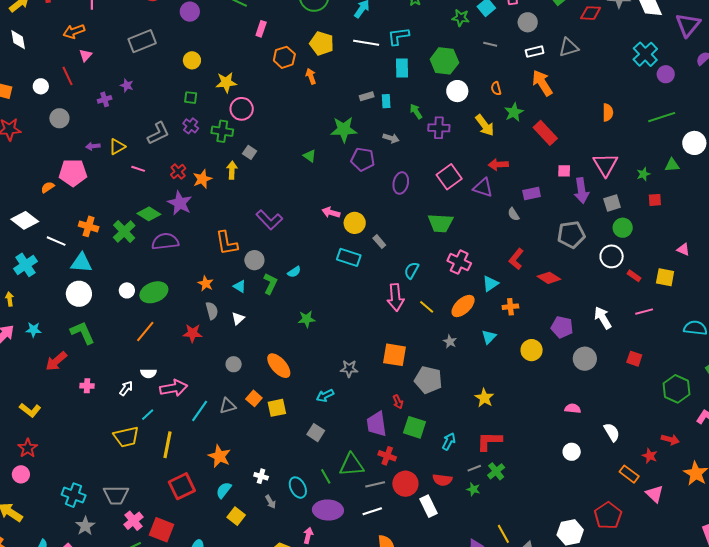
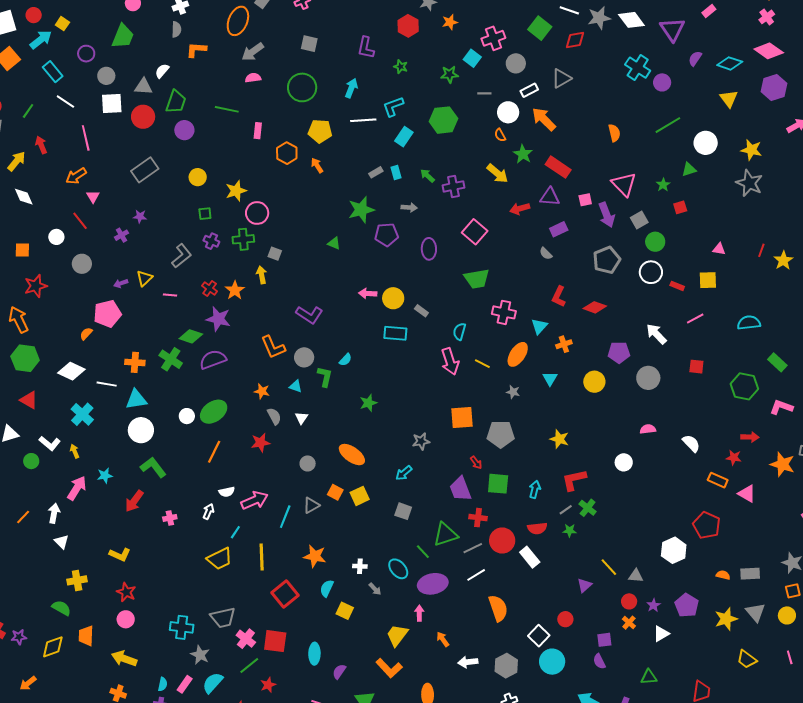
cyan rectangle: (402, 68) -> (404, 137), turned 48
white circle: (457, 91) -> (508, 112), moved
purple triangle: (483, 188) -> (550, 197), moved
white circle: (572, 452) -> (624, 462), moved

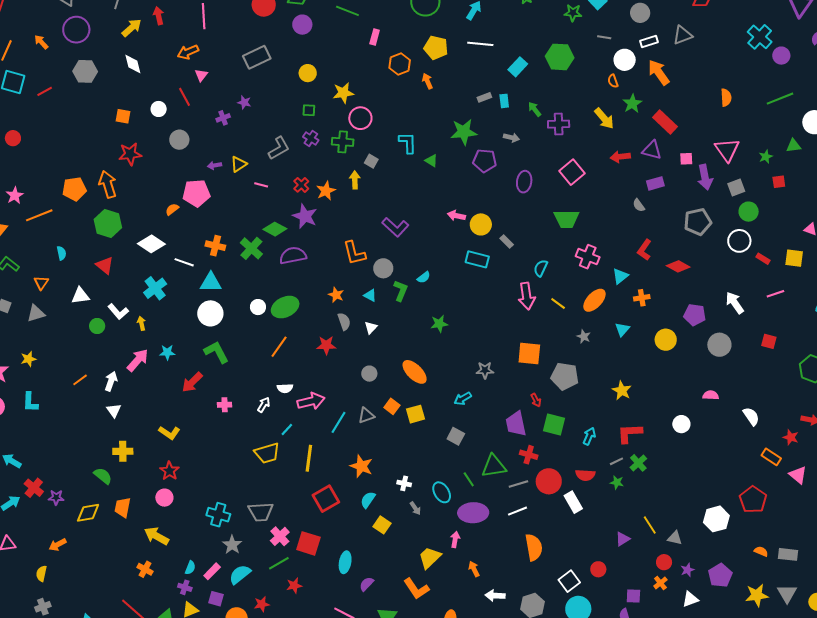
cyan L-shape: (393, 106) -> (408, 143), moved, turned 100

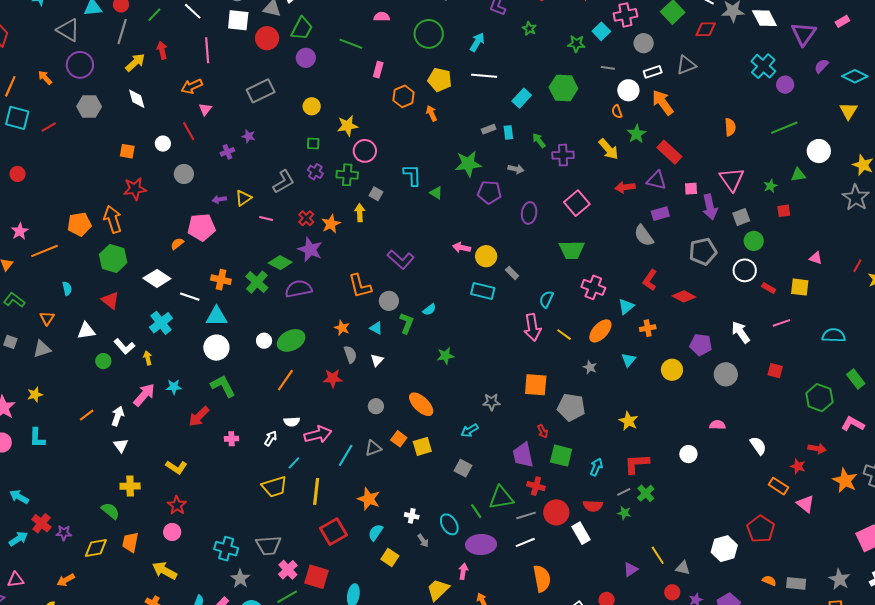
gray semicircle: (639, 205) -> (644, 236), size x1.6

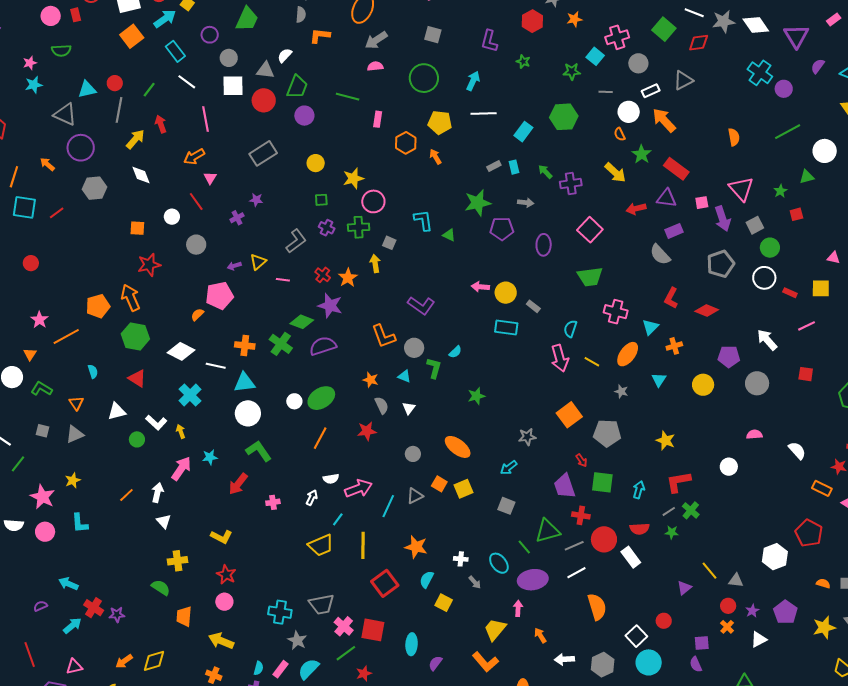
orange square: (536, 385) -> (569, 415), turned -35
yellow diamond: (96, 548) -> (154, 661), moved

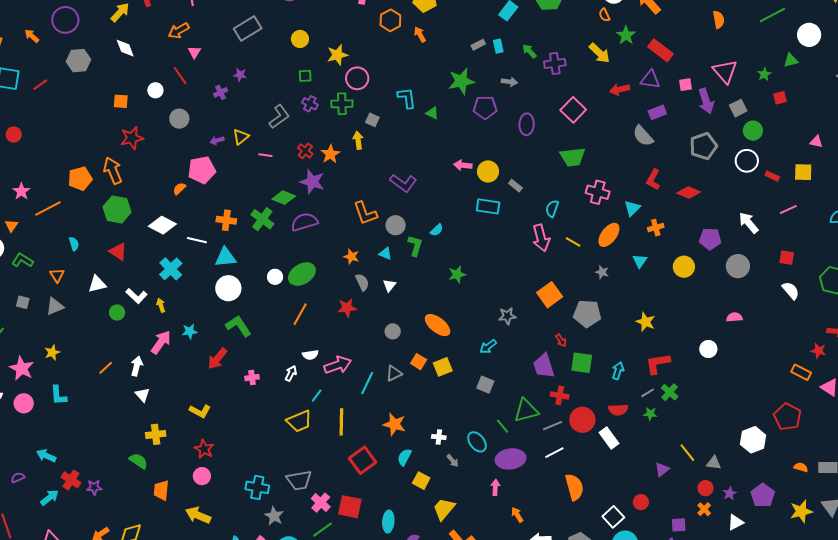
white semicircle: (797, 451) -> (791, 291), moved
yellow trapezoid: (495, 629) -> (444, 509), moved

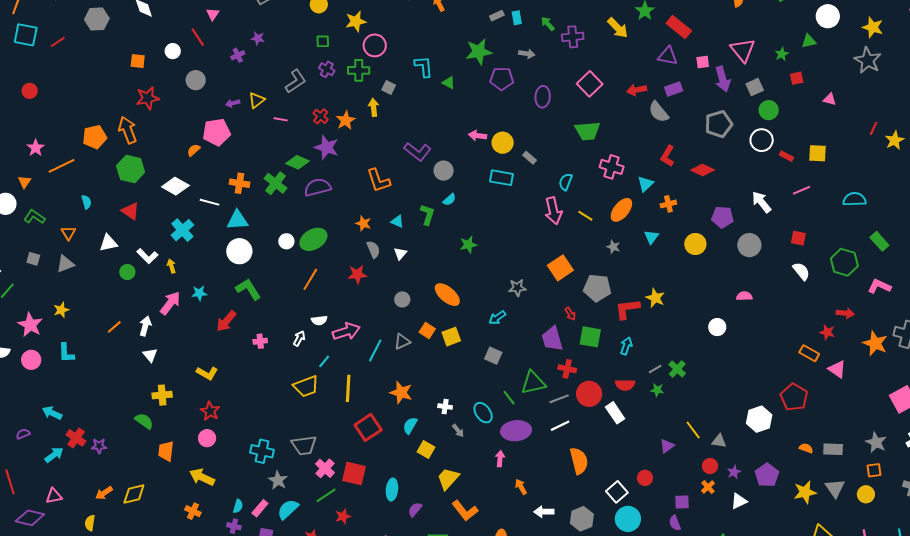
red arrow: (620, 90) -> (637, 90), moved
pink triangle: (816, 142) -> (830, 99), moved
gray circle: (396, 225) -> (444, 171), moved
red L-shape: (658, 364) -> (627, 309), moved

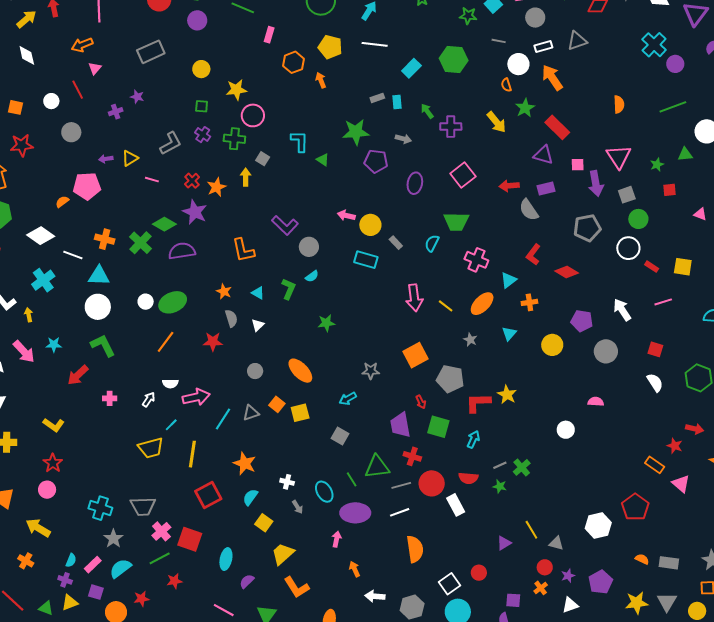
cyan semicircle: (565, 182) -> (432, 243), moved
pink arrow: (170, 303) -> (24, 352), turned 95

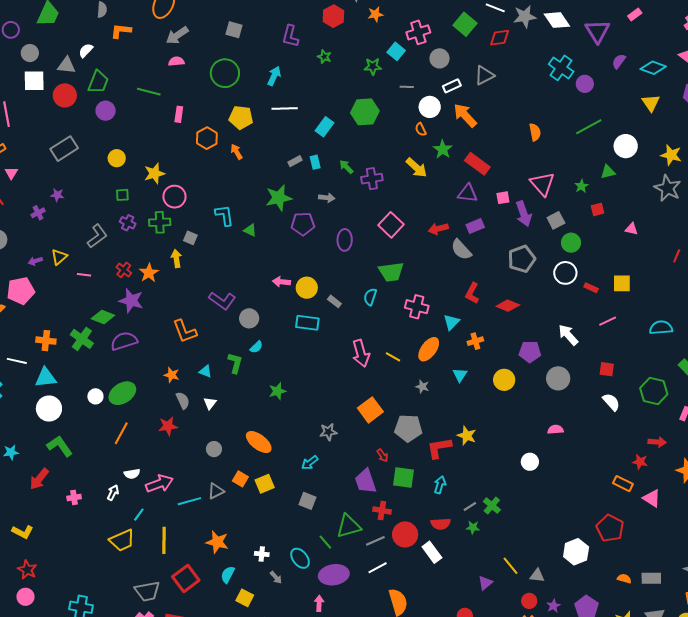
cyan line: (223, 419) -> (189, 501), turned 50
gray trapezoid: (143, 506) -> (147, 591), moved

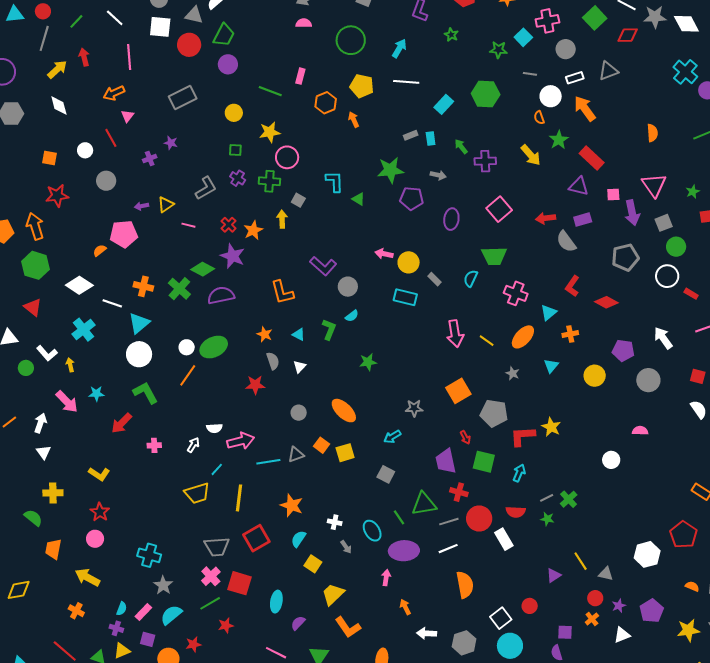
green line: (149, 92) -> (270, 91), moved
cyan triangle: (46, 378) -> (139, 323), turned -40
orange line: (121, 433) -> (188, 375), moved

